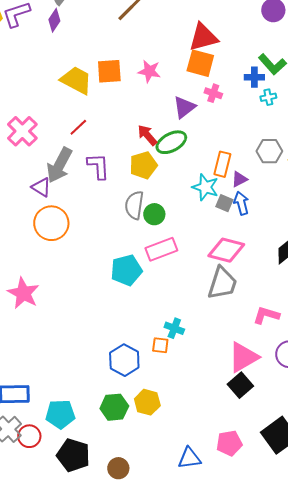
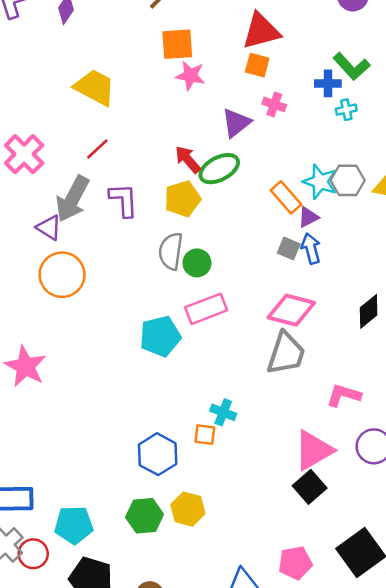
orange square: (200, 63) -> (257, 65), size x0.7
orange square: (109, 71) -> (177, 44), moved
orange rectangle: (222, 164) -> (286, 197), turned -55
cyan star: (205, 187) -> (320, 182), moved

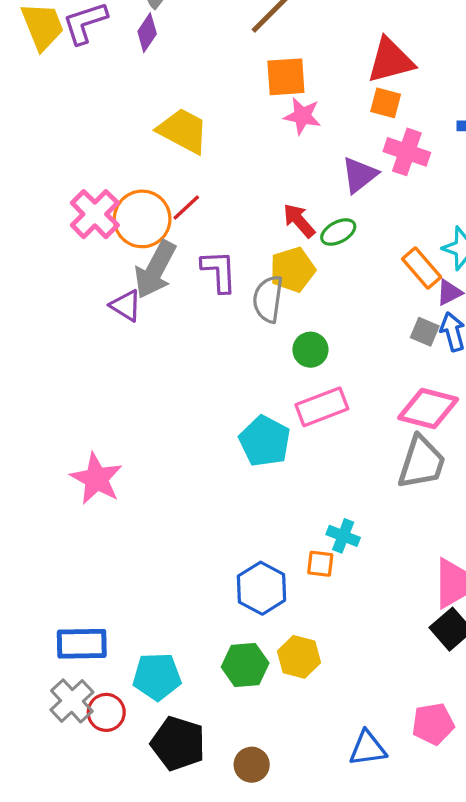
pink cross: (274, 104) -> (407, 152), size x1.5
green ellipse: (219, 169) -> (338, 232), size x0.7
gray semicircle: (171, 251) -> (268, 299), moved
orange circle: (62, 275) -> (142, 219), moved
cyan pentagon: (160, 336) -> (265, 441), turned -30

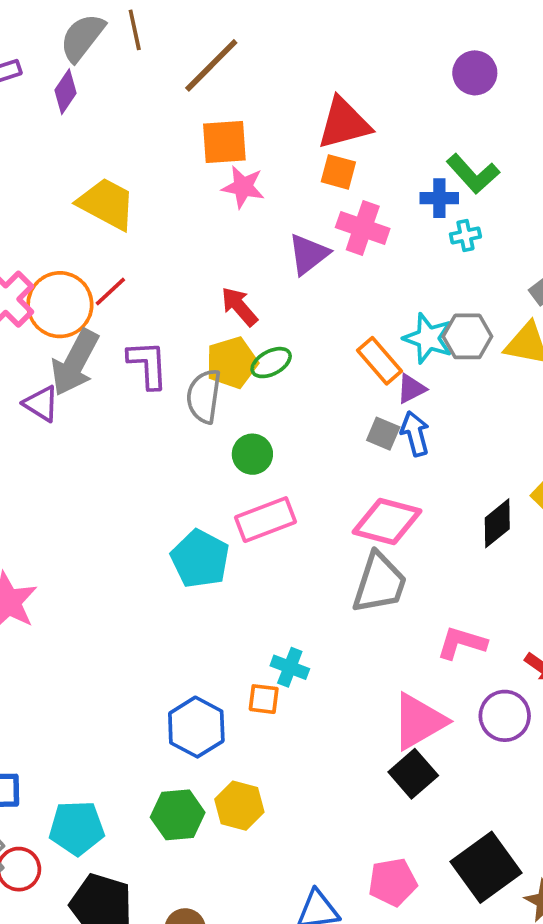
green ellipse: (338, 232) -> (271, 363), moved

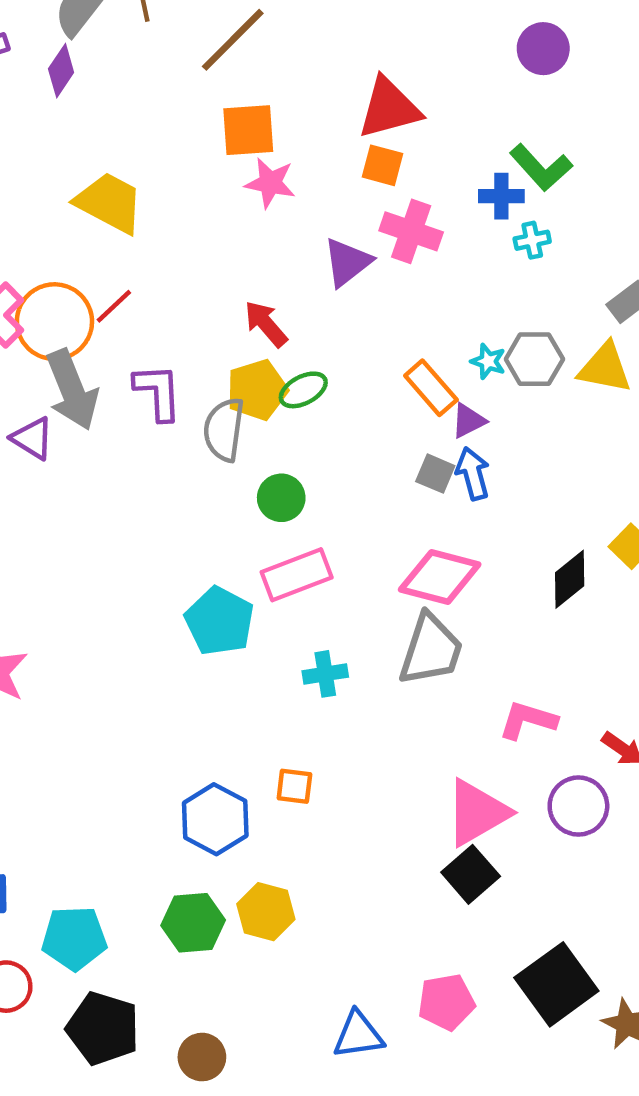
cyan star: (428, 338) -> (488, 361), size x0.6
gray arrow: (75, 363) -> (72, 390), turned -50
cyan cross: (290, 667) -> (325, 674), moved, turned -30

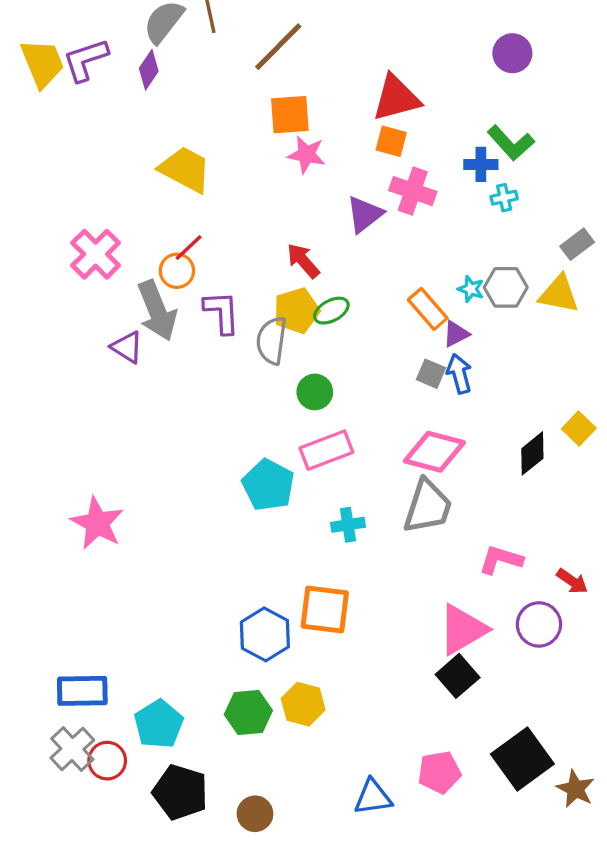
orange circle: (54, 322) -> (177, 271), moved, size x0.6
orange square: (294, 786) -> (325, 610), size x1.8
cyan pentagon: (74, 938) -> (159, 724), turned -30

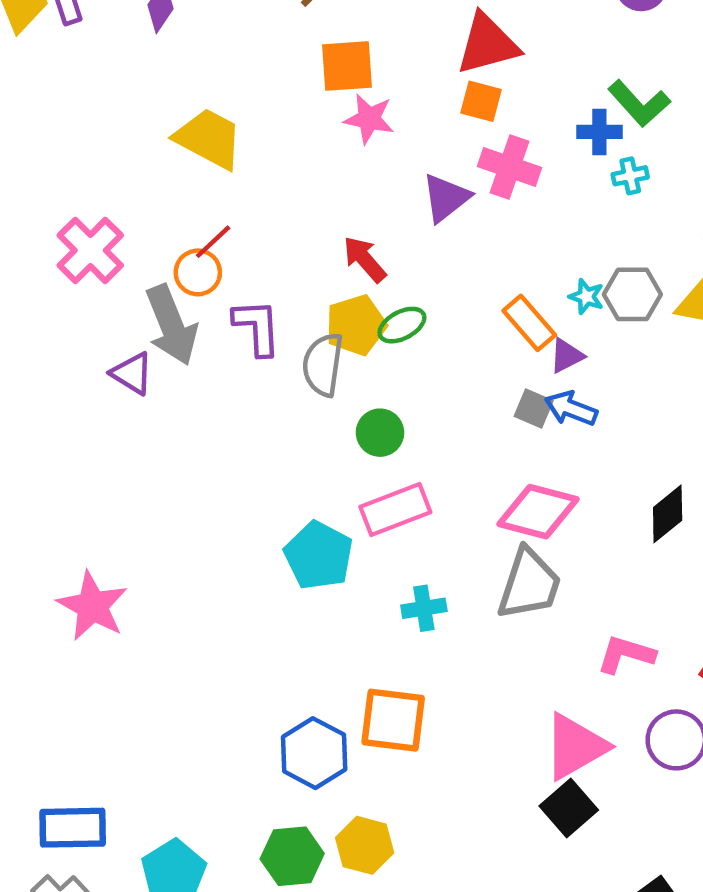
blue arrow: (459, 374) -> (571, 408), turned -54

